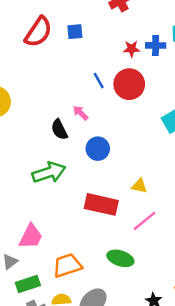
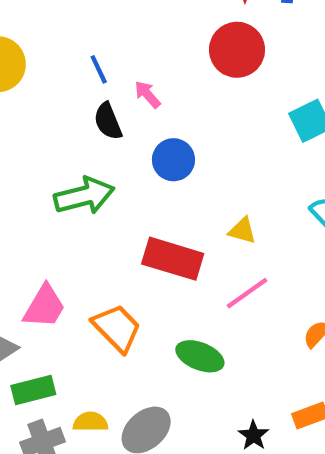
blue line: (99, 81) -> (99, 69), moved
orange trapezoid: (67, 265) -> (117, 328), moved, turned 60

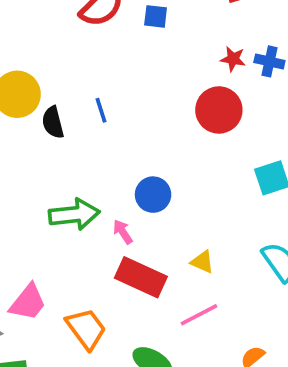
pink arrow: (147, 94) -> (123, 232), moved
black semicircle: (108, 121) -> (53, 122), moved

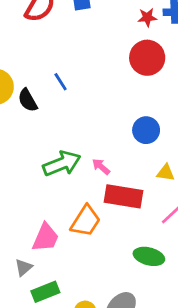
blue circle: (153, 195) -> (146, 130), moved
orange trapezoid: (86, 329) -> (86, 221), moved, turned 84

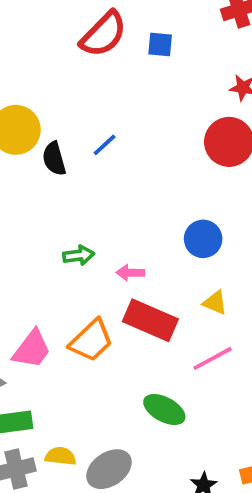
blue line: (61, 82) -> (105, 145), turned 66
green arrow: (62, 164) -> (79, 255), size x0.6
pink arrow: (101, 167) -> (130, 273), turned -54

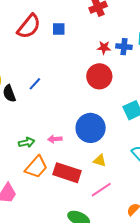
blue circle: (203, 239) -> (91, 128), size x1.5
pink arrow: (130, 273) -> (55, 139), moved
orange trapezoid: (91, 341) -> (36, 167), moved

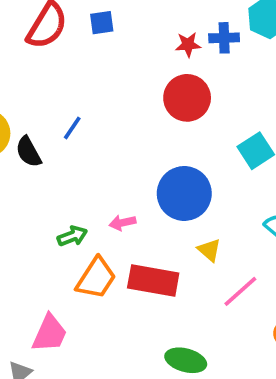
yellow triangle: (100, 160) -> (209, 250), turned 32
pink line: (101, 190) -> (240, 291), moved

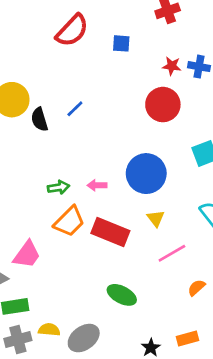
blue square: (102, 23) -> (121, 43), moved

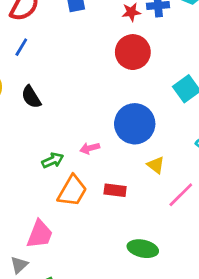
blue line: (75, 109) -> (21, 47), moved
black semicircle: (39, 119) -> (31, 97), moved
red rectangle: (110, 232) -> (115, 190), size x0.6

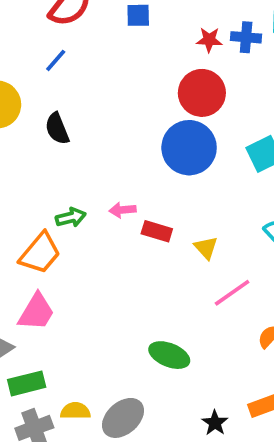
blue circle: (135, 124) -> (189, 148), moved
red rectangle: (115, 190) -> (157, 231), moved
orange trapezoid: (72, 191) -> (40, 253), moved

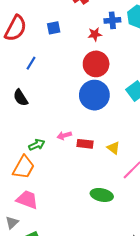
blue cross: (246, 37) -> (112, 20), moved
blue line: (56, 60) -> (31, 63), moved
pink trapezoid: (36, 312) -> (27, 200), turned -90
green ellipse: (169, 355) -> (102, 195), moved

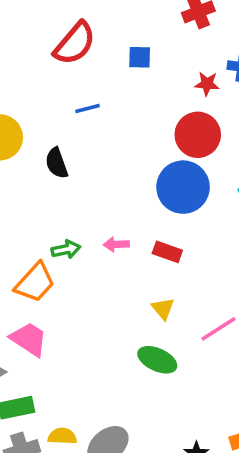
blue line: (31, 63) -> (88, 108), turned 32
red rectangle: (85, 144) -> (167, 252), moved
yellow triangle: (113, 148) -> (163, 308), moved

